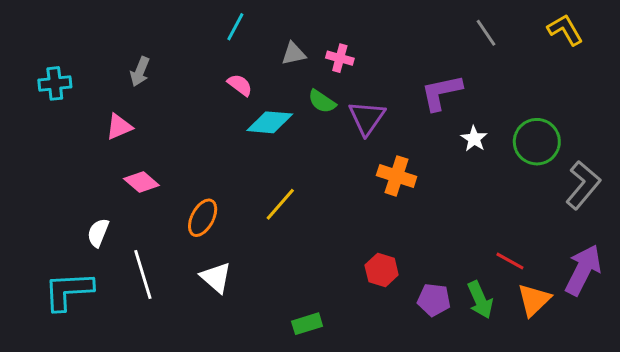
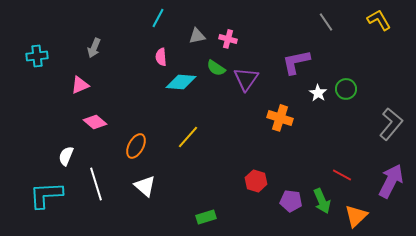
pink semicircle: (240, 85) -> (161, 57), turned -132
green circle: (537, 142) -> (346, 89), moved, size x0.7
orange cross: (397, 176) -> (280, 118), moved
orange triangle: (534, 300) -> (356, 216), moved

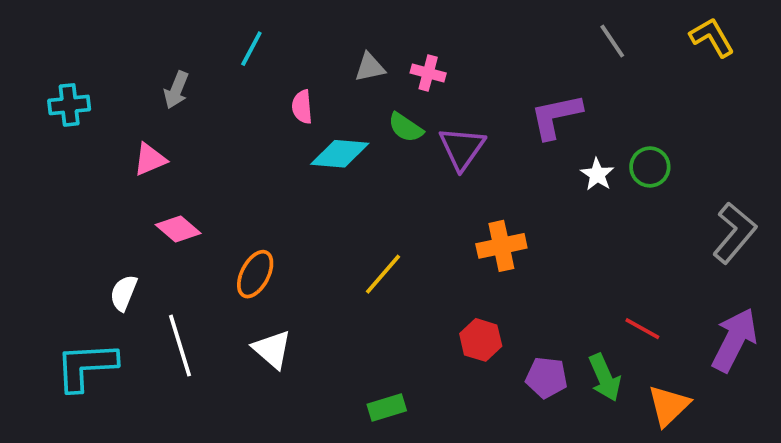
cyan line: (158, 18) -> (251, 49), moved
orange cross: (280, 118) -> (501, 246), moved, turned -30
yellow line: (188, 137) -> (383, 274), moved

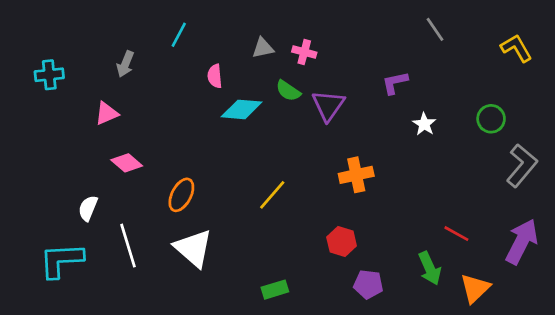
yellow L-shape: (712, 37) -> (516, 48), moved
purple L-shape: (556, 116) -> (395, 83), size x0.7
green circle: (650, 167) -> (491, 119), moved
white triangle: (272, 349) -> (193, 248), size x1.4
purple pentagon: (546, 377) -> (368, 284), moved

